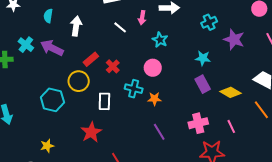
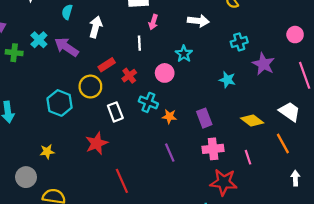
pink arrow: (142, 18) -> (153, 22), moved
white line: (120, 27) -> (139, 43), moved, turned 40
pink circle: (153, 68) -> (165, 73), moved
purple rectangle: (203, 84) -> (204, 118), moved
white rectangle: (104, 101) -> (115, 112), turned -30

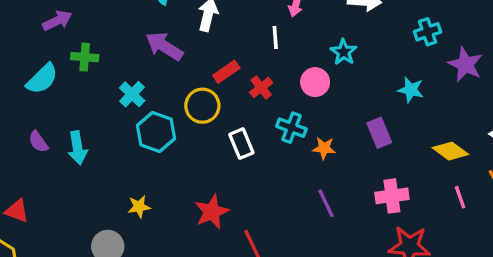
cyan cross: (39, 40) -> (132, 94), moved
purple rectangle: (204, 118) -> (379, 133), moved
red star: (97, 143) -> (212, 212), moved
pink line: (248, 157) -> (460, 197), moved

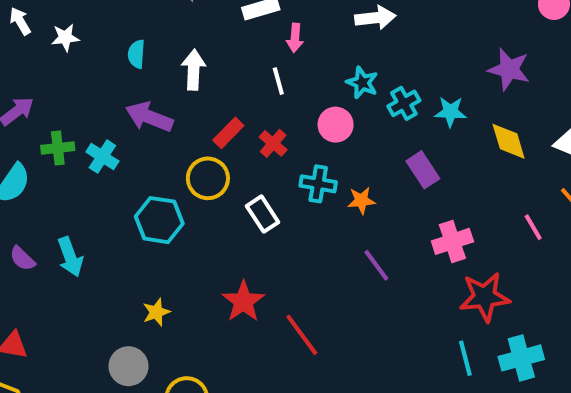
cyan cross: (428, 32) -> (404, 103), moved
cyan cross: (132, 94) -> (102, 157), moved
yellow diamond: (450, 151) -> (509, 141), moved, turned 48

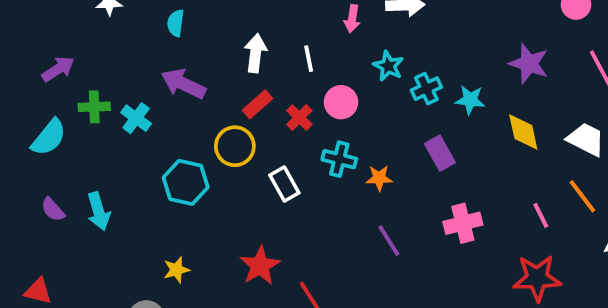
pink arrow: (295, 38) -> (352, 19), moved
white arrow: (194, 70) -> (255, 53), moved
pink circle: (336, 125) -> (341, 102), moved
red star: (485, 297) -> (537, 278), moved

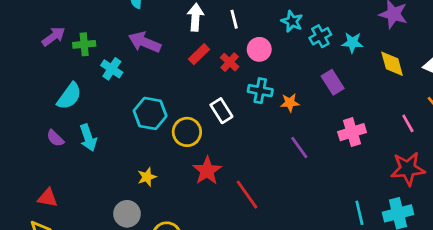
green cross: (94, 107) -> (84, 44), moved
cyan semicircle: (49, 137) -> (69, 96), moved
yellow circle: (235, 146) -> (187, 132), moved

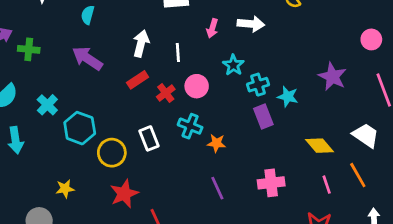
yellow diamond: (392, 64) -> (319, 146), moved, turned -36
cyan cross: (112, 69) -> (47, 105), moved
purple rectangle: (333, 82) -> (263, 117), moved

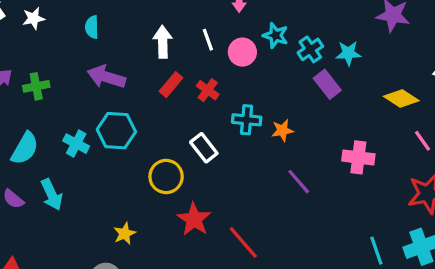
pink circle: (197, 86) -> (242, 52), moved
cyan hexagon: (80, 128) -> (116, 131), moved
pink cross: (271, 183) -> (358, 157), turned 30

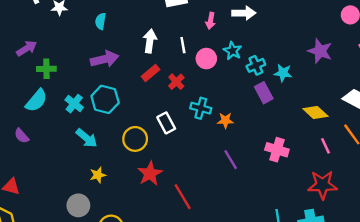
purple arrow: (106, 77) -> (105, 59), turned 140
green cross: (36, 86) -> (46, 69), moved
cyan arrow: (52, 195) -> (87, 138), moved, turned -35

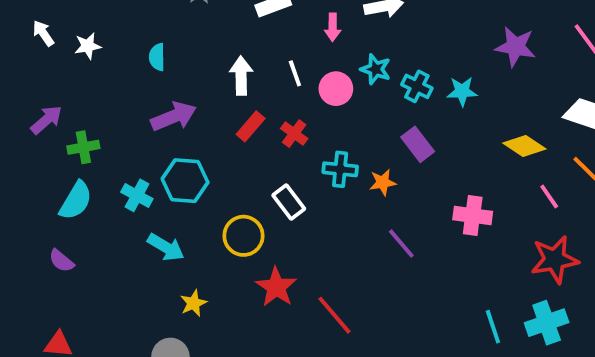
cyan cross: (256, 65) -> (417, 86), turned -30
purple rectangle: (264, 93) -> (418, 144), moved

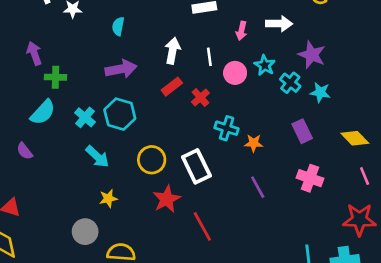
purple star: (515, 47) -> (312, 55), moved
purple arrow: (46, 120) -> (34, 53), turned -80
purple rectangle: (418, 144) -> (302, 131), moved
white rectangle: (289, 202) -> (196, 166), moved, size x1.4

